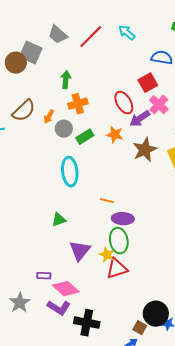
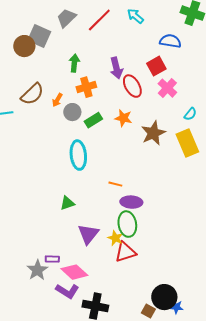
gray trapezoid: (58, 35) -> (66, 18), turned 95
purple arrow: (140, 119) -> (116, 68), moved, turned -70
gray star: (20, 303) -> (37, 270), moved

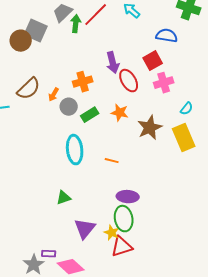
green arrow: (74, 63) -> (76, 24), moved
pink cross: (167, 88) -> (164, 83), turned 30
orange line: (115, 184) -> (112, 161), moved

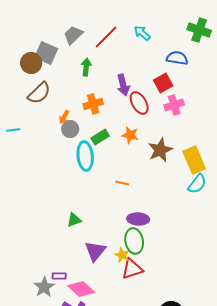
green arrow: (76, 24) -> (86, 67), moved
brown semicircle: (29, 89) -> (39, 93), moved
gray circle: (69, 107) -> (70, 129), moved
cyan semicircle: (187, 109) -> (197, 184), moved, size x1.5
cyan ellipse: (75, 150) -> (85, 156), moved

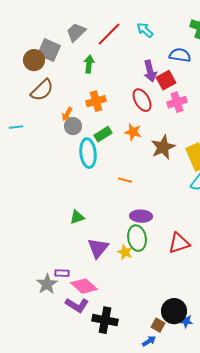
purple arrow: (123, 85) -> (150, 71), moved
red triangle: (132, 269) -> (179, 243), moved

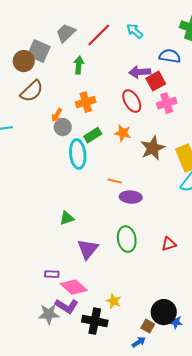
purple arrow: (150, 71) -> (140, 72), turned 100
purple ellipse: (141, 216) -> (131, 197), moved
red triangle: (179, 243) -> (169, 244), size x0.7
yellow star: (125, 252) -> (114, 301), moved
gray star: (47, 284) -> (49, 314), moved, turned 30

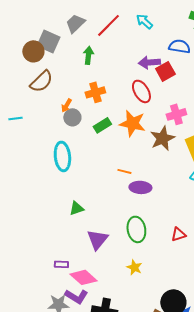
pink cross: (167, 103) -> (176, 114), moved
orange star: (123, 133) -> (132, 123), size x1.5
cyan ellipse: (78, 154) -> (62, 156), moved
yellow star: (114, 301) -> (134, 267), moved

